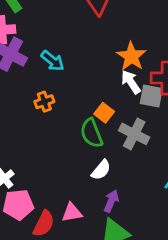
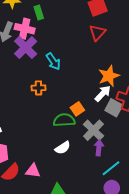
white arrow: (131, 82) -> (103, 93), turned 60
green semicircle: (91, 133) -> (64, 120), turned 90
purple arrow: (111, 201) -> (99, 148), moved, turned -35

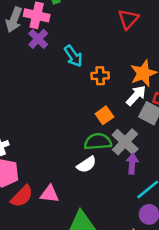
purple cross: (26, 47) -> (38, 39), size x0.7
orange cross: (39, 88) -> (100, 76), moved
green semicircle: (64, 120) -> (98, 142), moved

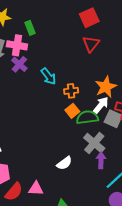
orange square: (104, 115) -> (72, 111), moved
green semicircle: (98, 142) -> (87, 117), moved

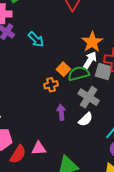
orange cross: (71, 91) -> (51, 85), moved
purple arrow: (101, 160) -> (61, 112), moved
white semicircle: (64, 163) -> (86, 119), moved

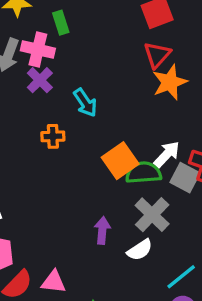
orange star: (92, 42) -> (170, 82), moved
orange square: (63, 69) -> (120, 161), size x1.5
orange cross: (51, 85) -> (53, 136), moved

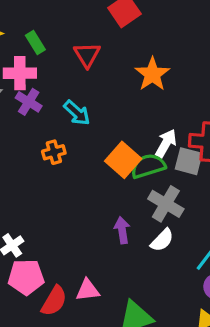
red triangle: (157, 55) -> (87, 55), moved

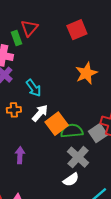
red triangle: (87, 55) -> (29, 28), moved
white arrow: (166, 143) -> (40, 113), moved
gray square: (189, 161) -> (98, 133), turned 30
purple arrow: (122, 230) -> (20, 155), moved

